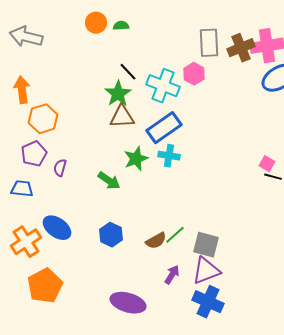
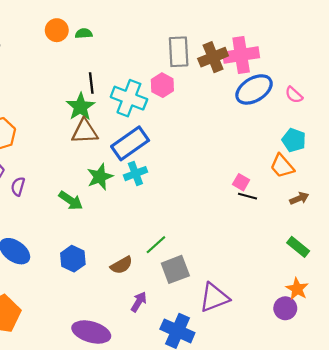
black line: (128, 72) -> (91, 83), turned 36
cyan cross: (169, 156) -> (135, 174), turned -30
green line: (175, 235) -> (156, 245), moved
gray square: (206, 245) -> (175, 269), turned -36
purple triangle: (206, 271) -> (214, 298), moved

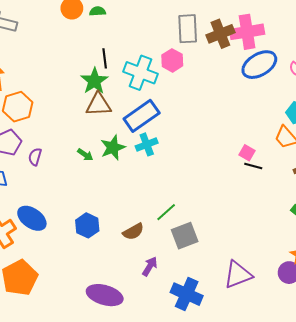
green arrow: (71, 200) -> (85, 155), moved, size x0.7
purple triangle: (214, 298) -> (238, 275), moved

